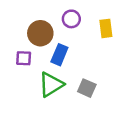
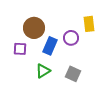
purple circle: (71, 19) -> (71, 38), moved
green triangle: (51, 85) -> (43, 71), size x0.7

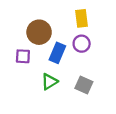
yellow rectangle: (89, 24) -> (82, 18), moved

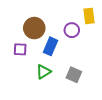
yellow rectangle: (82, 18) -> (89, 16), moved
purple circle: (82, 44) -> (72, 30), moved

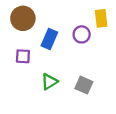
brown circle: (34, 28) -> (23, 18), moved
blue rectangle: (50, 46) -> (49, 39), moved

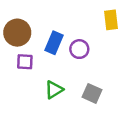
brown circle: (23, 18) -> (17, 33), moved
purple circle: (82, 34) -> (79, 49), moved

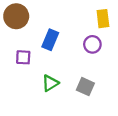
brown circle: (17, 33) -> (16, 16), moved
purple circle: (79, 49) -> (92, 44), moved

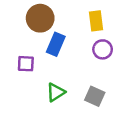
brown circle: (16, 16) -> (40, 18), moved
yellow rectangle: (103, 19) -> (96, 21), moved

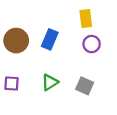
brown circle: (40, 18) -> (16, 41), moved
purple square: (26, 64) -> (11, 83), moved

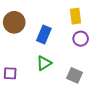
brown circle: (16, 41) -> (14, 22), moved
green triangle: (50, 82) -> (44, 63), moved

